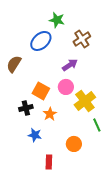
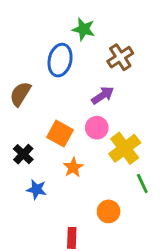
blue ellipse: (41, 41) -> (60, 60), turned -35
black cross: (26, 108) -> (23, 154), moved, turned -32
blue star: (35, 135) -> (36, 189), moved

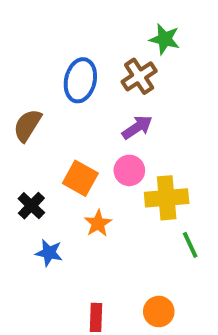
green star: (84, 29) -> (165, 39), moved
brown cross: (120, 57) -> (139, 76), moved
yellow cross: (125, 148) -> (167, 198), turned 32
orange circle: (109, 211) -> (159, 312), moved

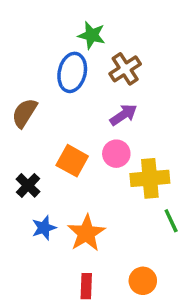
green star: (165, 39) -> (92, 35), moved
orange star: (98, 223) -> (86, 233), moved, size x1.5
blue star: (49, 253) -> (44, 228), turned -30

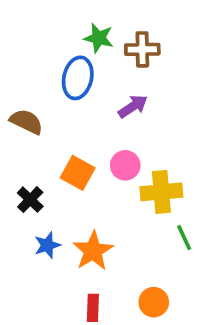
brown cross: (125, 69) -> (142, 49), moved, turned 32
brown semicircle: (24, 113) -> (26, 122), turned 84
purple arrow: (123, 115) -> (133, 106), moved

